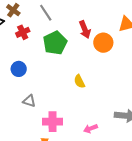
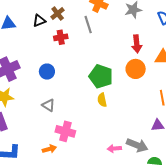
red arrow: (85, 30) -> (137, 44), moved
green pentagon: (55, 43) -> (101, 76), moved, turned 30
pink arrow: (91, 129) -> (114, 149), moved

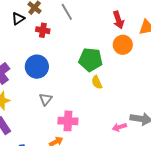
red cross: (61, 37) -> (43, 30), turned 32
blue circle: (47, 72) -> (37, 67), size x1.5
gray triangle: (48, 105) -> (46, 99), turned 48

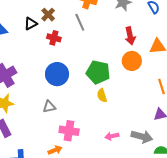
blue circle: (37, 67) -> (57, 74), moved
gray triangle: (46, 99) -> (49, 107), turned 32
pink arrow: (119, 127) -> (112, 136), moved

